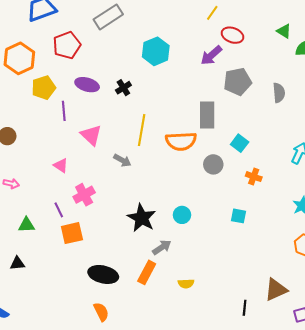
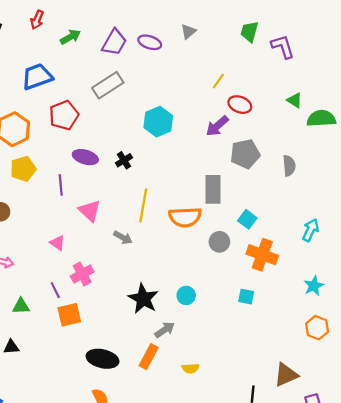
yellow pentagon: (44, 88) -> (23, 169), moved
orange cross: (254, 177) -> (262, 255), size x1.8

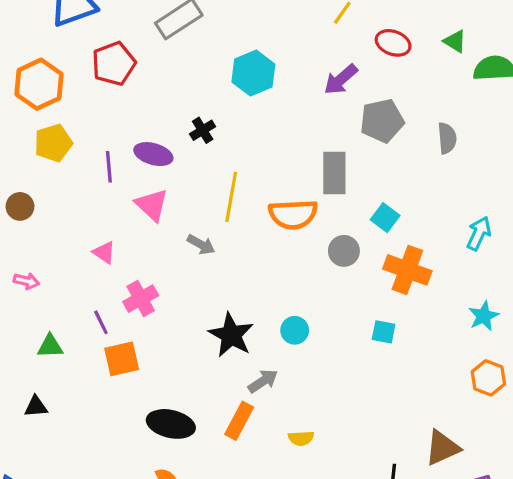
red ellipse: (240, 105) -> (393, 43), moved
purple ellipse: (85, 157) -> (153, 154), moved

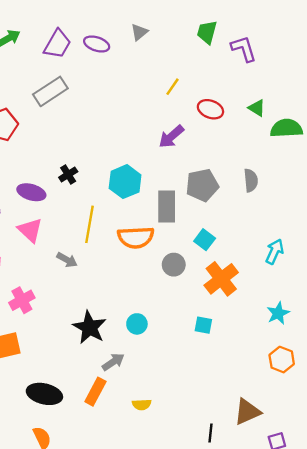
cyan hexagon: (253, 73) -> (125, 182), moved
gray pentagon: (382, 121) -> (202, 185), moved
orange cross: (407, 270) -> (221, 279), turned 32

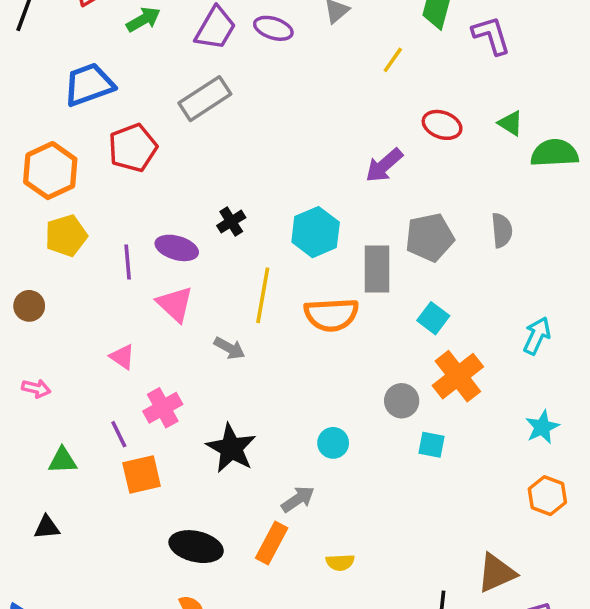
yellow line: (173, 87) -> (393, 60), moved
gray circle: (174, 265) -> (402, 401), moved
black star: (89, 327) -> (231, 448), moved

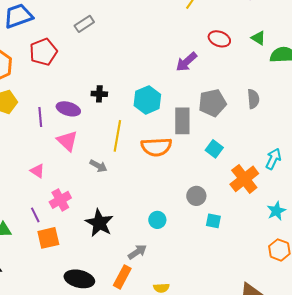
gray rectangle: (205, 99) -> (84, 24), size x0.7
black cross: (231, 222) -> (99, 94), turned 35
orange cross: (458, 376) -> (244, 179), moved

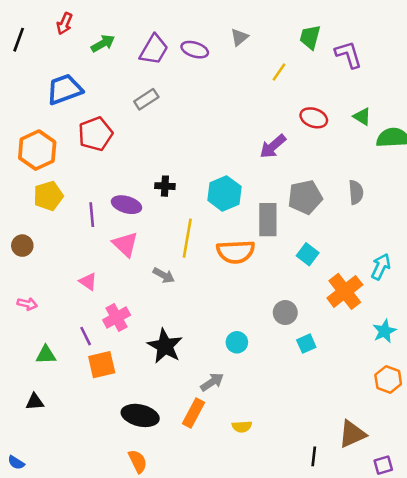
cyan square: (213, 221) -> (306, 344), turned -35

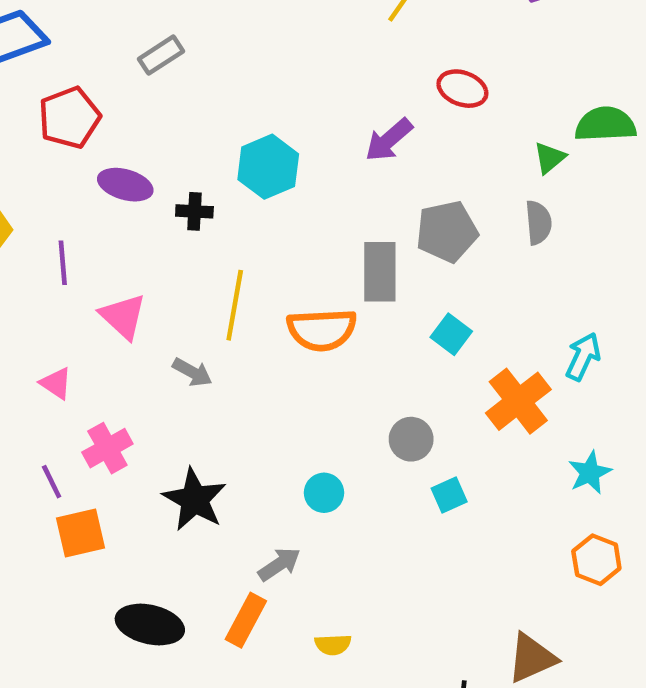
green triangle: (362, 117) -> (550, 158), moved, turned 48
cyan hexagon: (224, 193) -> (268, 167), moved
purple ellipse: (126, 205) -> (125, 185), moved

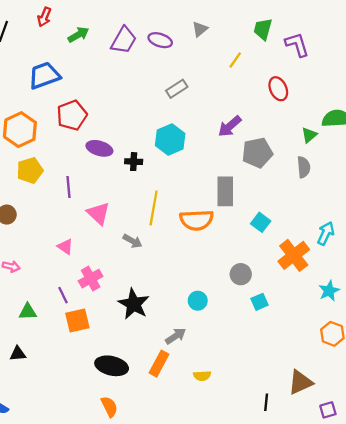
gray rectangle: (161, 55) -> (177, 89), moved
red ellipse: (462, 89) -> (278, 89), moved, turned 45
gray pentagon: (447, 232) -> (257, 153), moved

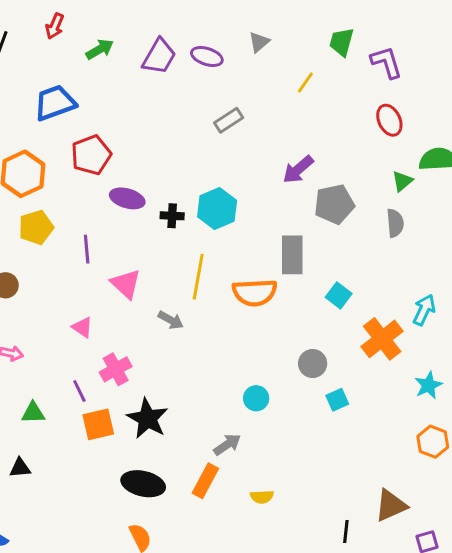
red ellipse: (278, 89) -> (389, 120), moved
cyan hexagon: (170, 140) -> (217, 209), moved
black star: (134, 304) -> (147, 419), moved

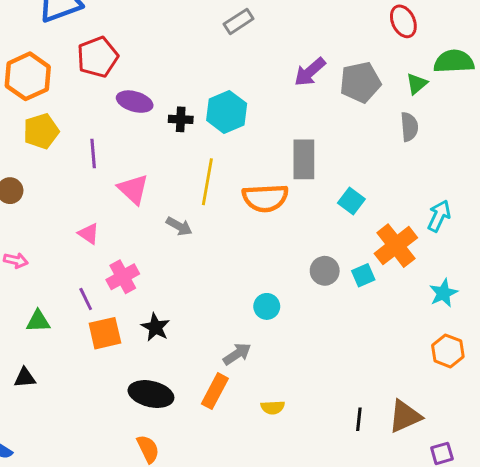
gray pentagon: (334, 204) -> (360, 82), moved
cyan square: (337, 400) -> (363, 275), moved
black star: (147, 419) -> (155, 327), size x0.7
black line: (346, 531) -> (359, 419), moved

